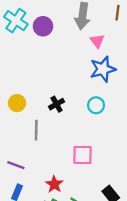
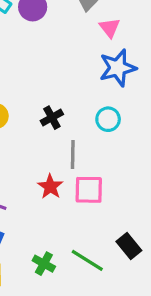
gray line: (36, 130) -> (73, 154), moved
red star: (54, 184) -> (50, 187), moved

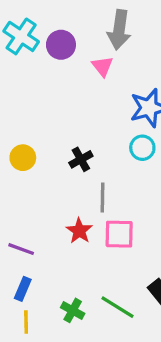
pink triangle: (110, 28) -> (103, 66), moved
cyan circle: (108, 119) -> (142, 148), moved

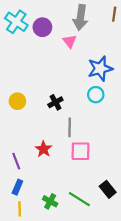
red star: (79, 231) -> (44, 149), moved
purple line: (21, 249) -> (16, 161), turned 49

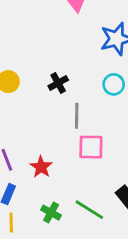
cyan circle: (96, 95) -> (114, 84), moved
red star: (44, 149) -> (41, 167), moved

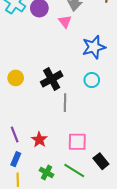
black cross: (58, 83) -> (52, 79), size x1.5
pink square: (91, 147) -> (77, 142), moved

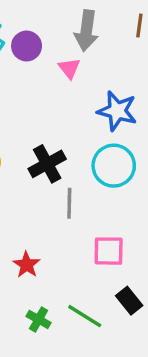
blue star: (94, 47) -> (117, 111), turned 30
cyan circle: (92, 80) -> (114, 166), size x1.6
pink square: (77, 142) -> (109, 251), moved

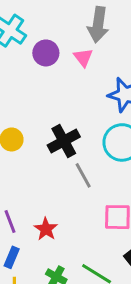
purple circle: (27, 46) -> (46, 53), moved
gray line: (69, 203) -> (83, 175), turned -30

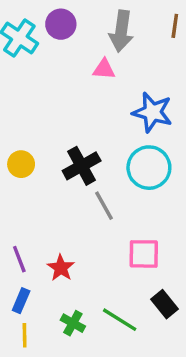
purple circle: (46, 53) -> (61, 24), moved
pink triangle: (83, 57) -> (104, 69), turned -48

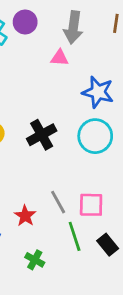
gray line: (104, 206) -> (58, 202), moved
green line: (120, 320) -> (75, 236), moved, turned 40

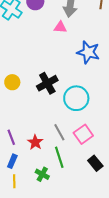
cyan circle: (95, 136) -> (76, 98), moved
pink square: (91, 205) -> (83, 134), turned -36
green line: (75, 236) -> (59, 157), moved

